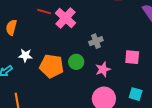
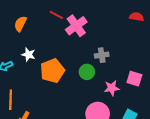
green circle: (76, 62) -> (87, 72), moved
orange pentagon: (52, 66) -> (52, 71), turned 30
pink star: (103, 69) -> (112, 88), moved

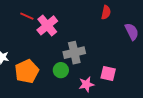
red semicircle: (137, 17) -> (106, 12), turned 96
gray cross: (102, 55) -> (74, 53), size x1.5

